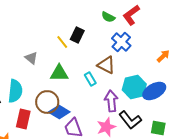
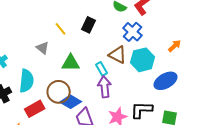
yellow line: (62, 42) -> (61, 29), moved
cyan hexagon: (134, 87) -> (143, 60), moved
purple arrow: (111, 101) -> (105, 87), moved
red rectangle: (23, 119) -> (35, 109), turned 48
black L-shape: (130, 120) -> (142, 110), turned 130

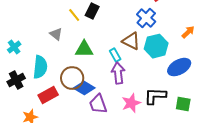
black rectangle: (89, 25) -> (92, 11), moved

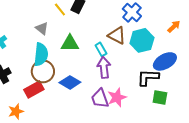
cyan semicircle: (40, 67) -> (41, 54), moved
brown circle: (72, 78) -> (43, 71), moved
black L-shape: (155, 96) -> (148, 77), moved
purple trapezoid: (98, 104) -> (100, 98), moved
green square: (183, 104) -> (160, 97), moved

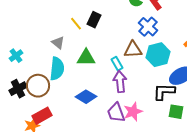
brown triangle: (117, 35) -> (133, 50), turned -30
brown circle: (43, 71) -> (38, 86), moved
red rectangle: (34, 89) -> (42, 116), moved

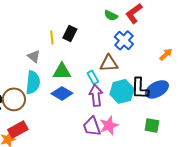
yellow line: (76, 24) -> (52, 37), turned 32
cyan hexagon: (158, 55) -> (122, 91), moved
black L-shape: (164, 92) -> (140, 88), moved, turned -90
blue diamond: (86, 97) -> (62, 93), moved

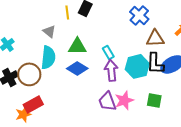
brown triangle: (109, 63) -> (155, 38), moved
green square: (152, 125) -> (154, 100), moved

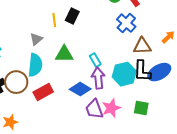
gray triangle: (49, 31) -> (36, 39), turned 40
blue diamond: (77, 68) -> (80, 89), moved
red rectangle: (33, 104) -> (43, 92), moved

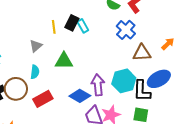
cyan rectangle: (95, 60) -> (83, 26), moved
cyan semicircle: (35, 65) -> (35, 72), size x0.6
black L-shape: (142, 71) -> (142, 91), moved

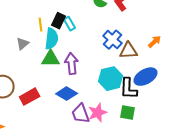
blue cross: (126, 30) -> (113, 40), moved
cyan semicircle: (35, 72) -> (52, 39), moved, size x1.5
purple arrow: (98, 85) -> (72, 64), moved

